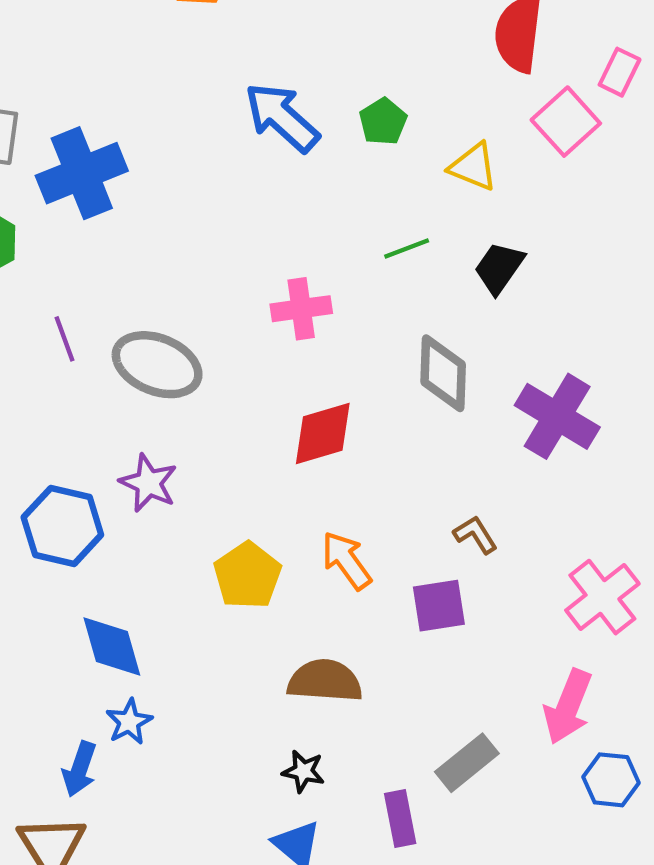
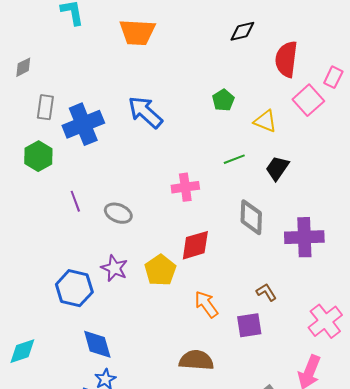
blue arrow: (282, 117) -> (145, 112), moved
gray ellipse: (157, 365) -> (118, 213), size x0.7
purple cross: (557, 416) -> (304, 237), turned -33
yellow pentagon: (247, 575) -> (160, 270), moved

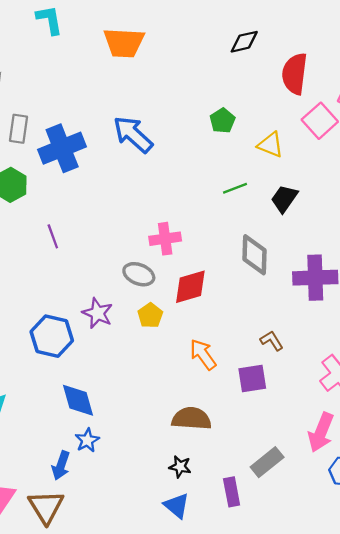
pink cross: (185, 187) -> (165, 239), moved
gray ellipse: (118, 213) -> (139, 274), moved
yellow pentagon: (160, 270) -> (150, 315), size x0.7

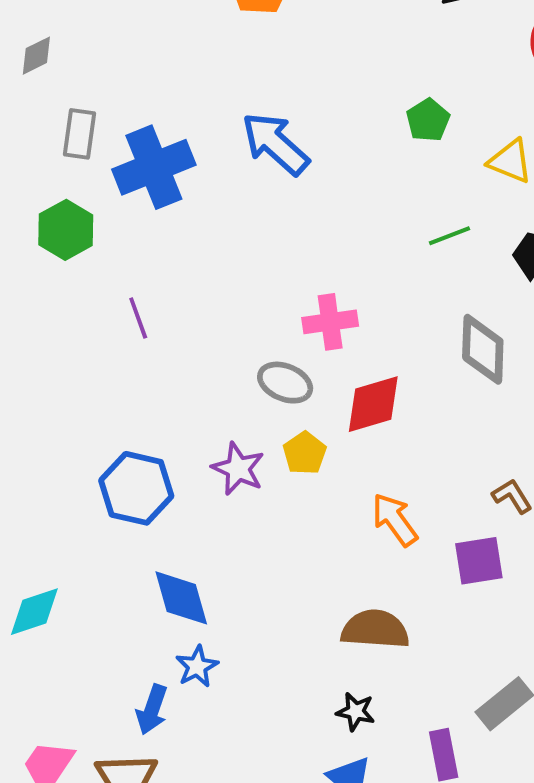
purple star: (98, 313) -> (238, 469), moved

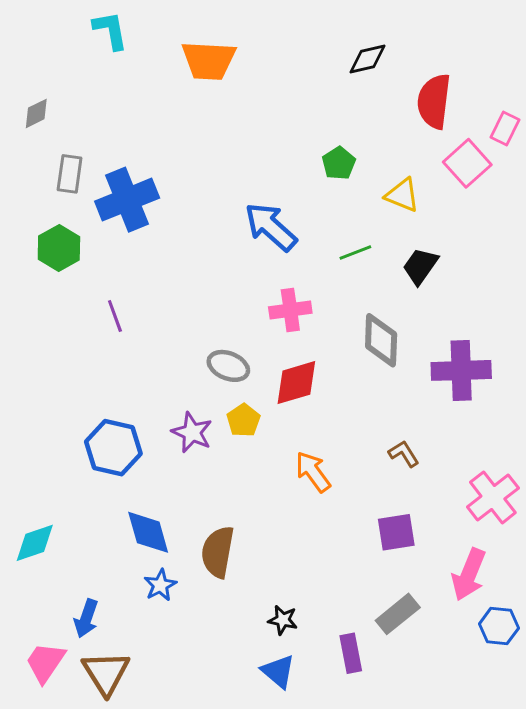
blue arrow: (275, 144) -> (271, 227), moved
pink cross: (330, 322) -> (290, 310), moved
purple square: (479, 561) -> (396, 532), moved
brown semicircle: (375, 629) -> (218, 552), moved, turned -84
blue arrow: (152, 710) -> (86, 618), moved

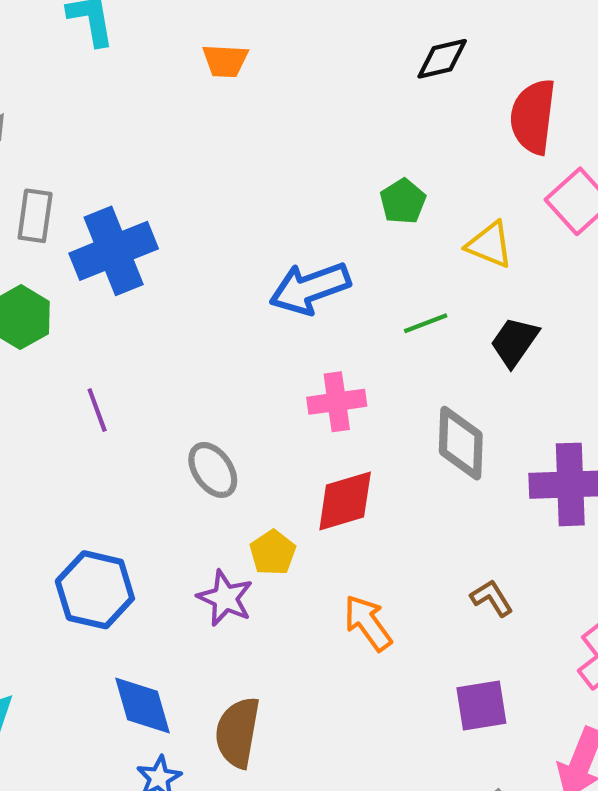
orange trapezoid: (209, 60) -> (225, 61), size x0.6
blue arrow: (271, 227) -> (310, 288), turned -62
gray ellipse: (228, 366) -> (213, 470), moved, turned 33
purple star: (192, 432) -> (225, 598), moved

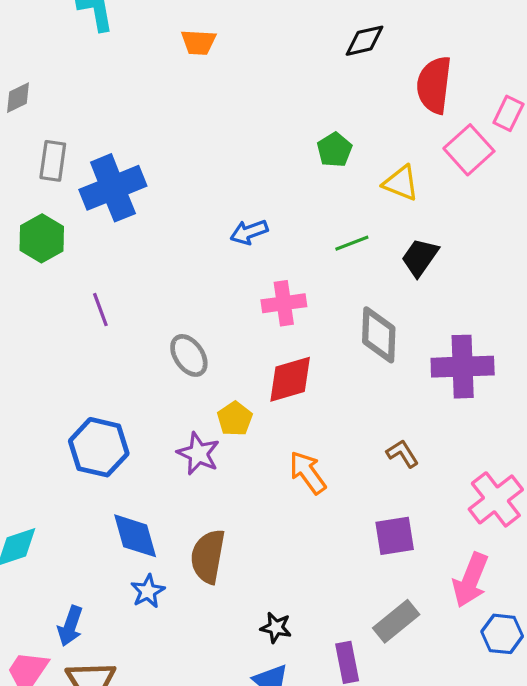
blue arrow: (310, 288) -> (249, 232), moved, size x0.6

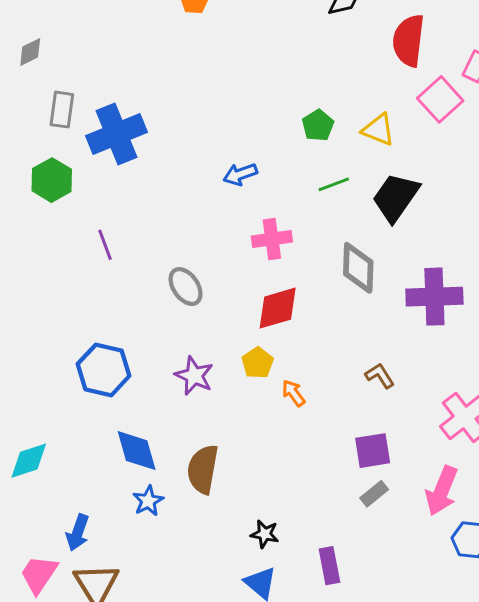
green pentagon: (334, 150) -> (318, 125), moved
black trapezoid: (420, 257) -> (396, 197), size x1.4
yellow pentagon: (235, 419) -> (257, 363), moved
orange arrow: (308, 473) -> (293, 393), size x0.7
gray rectangle: (396, 621) -> (374, 494), moved, size x0.7

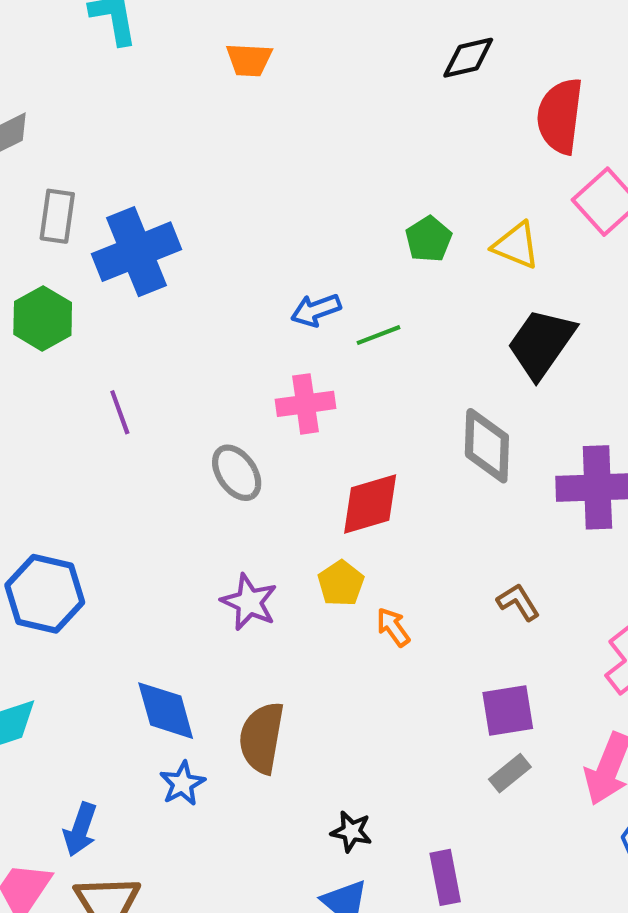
green line: (334, 184) -> (378, 335), moved
pink cross: (272, 239) -> (305, 404), moved
blue hexagon: (104, 370) -> (45, 594), moved

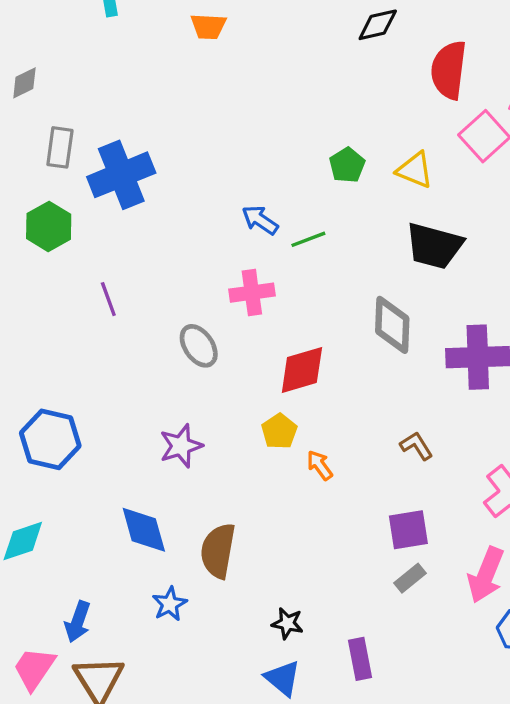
blue arrow: (316, 310) -> (260, 220), turned 54
black trapezoid: (541, 343) -> (434, 246), turned -110
purple star: (249, 602) -> (181, 446), moved, turned 30
blue star: (182, 784) -> (170, 604), moved

